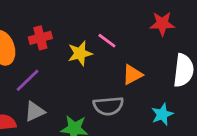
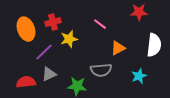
yellow star: (80, 53) -> (69, 39), moved

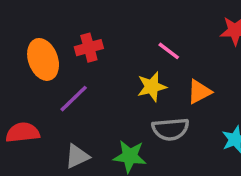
yellow star: (69, 39) -> (152, 87), moved
gray triangle: (49, 74) -> (77, 156), moved
red semicircle: (26, 82) -> (23, 133), moved

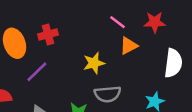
pink line: (169, 51) -> (117, 22), moved
orange triangle: (199, 92) -> (129, 46), moved

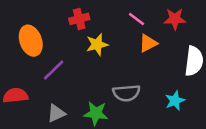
red cross: (48, 35) -> (79, 19), moved
yellow star: (94, 63) -> (97, 44), moved

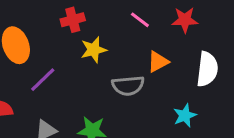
orange triangle: (148, 43) -> (158, 62), moved
gray semicircle: (126, 93) -> (128, 86), moved

